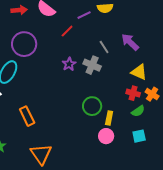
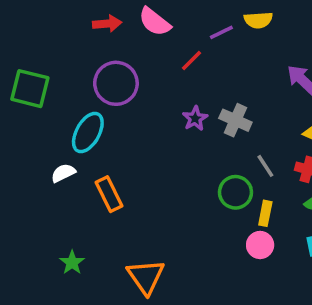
gray line: (104, 47) -> (265, 166), moved
orange rectangle: (27, 116) -> (109, 194), moved

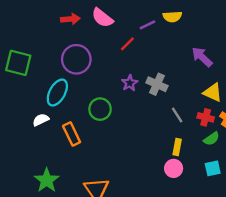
green circle: (235, 192) -> (100, 109), moved
green star: (72, 263) -> (47, 180), size x1.5

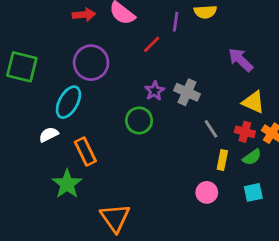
purple line: (147, 25) -> (176, 22), turned -56
green circle: (100, 109) -> (139, 120), moved
yellow rectangle: (177, 147) -> (222, 160), moved
green star: (47, 180) -> (67, 184), moved

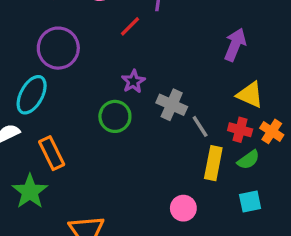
purple arrow: (241, 60) -> (235, 45), turned 68
gray cross: (187, 92) -> (172, 105), moved
yellow rectangle: (222, 160) -> (213, 163), size x1.4
pink circle: (207, 192) -> (183, 208), moved

